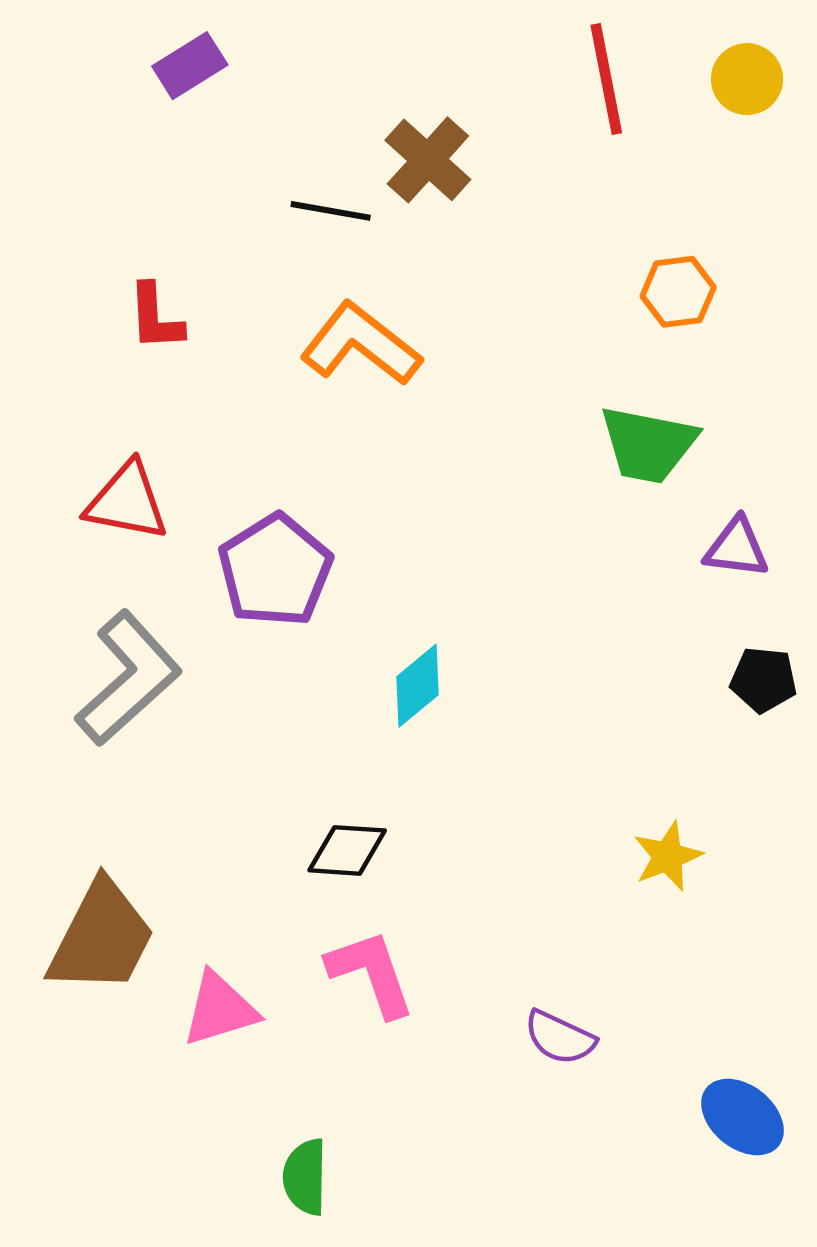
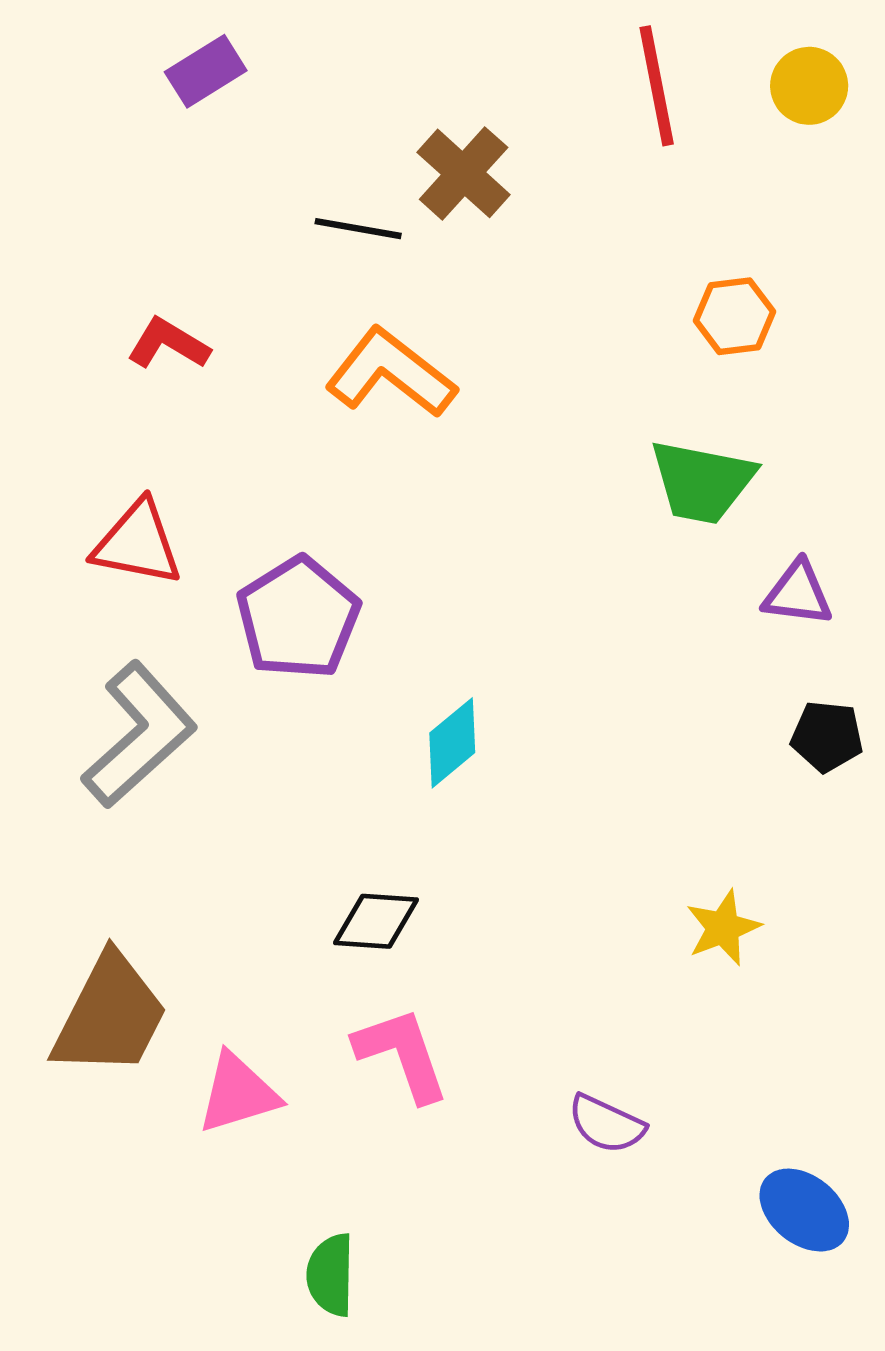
red L-shape: (155, 317) -> (168, 344), turned 124

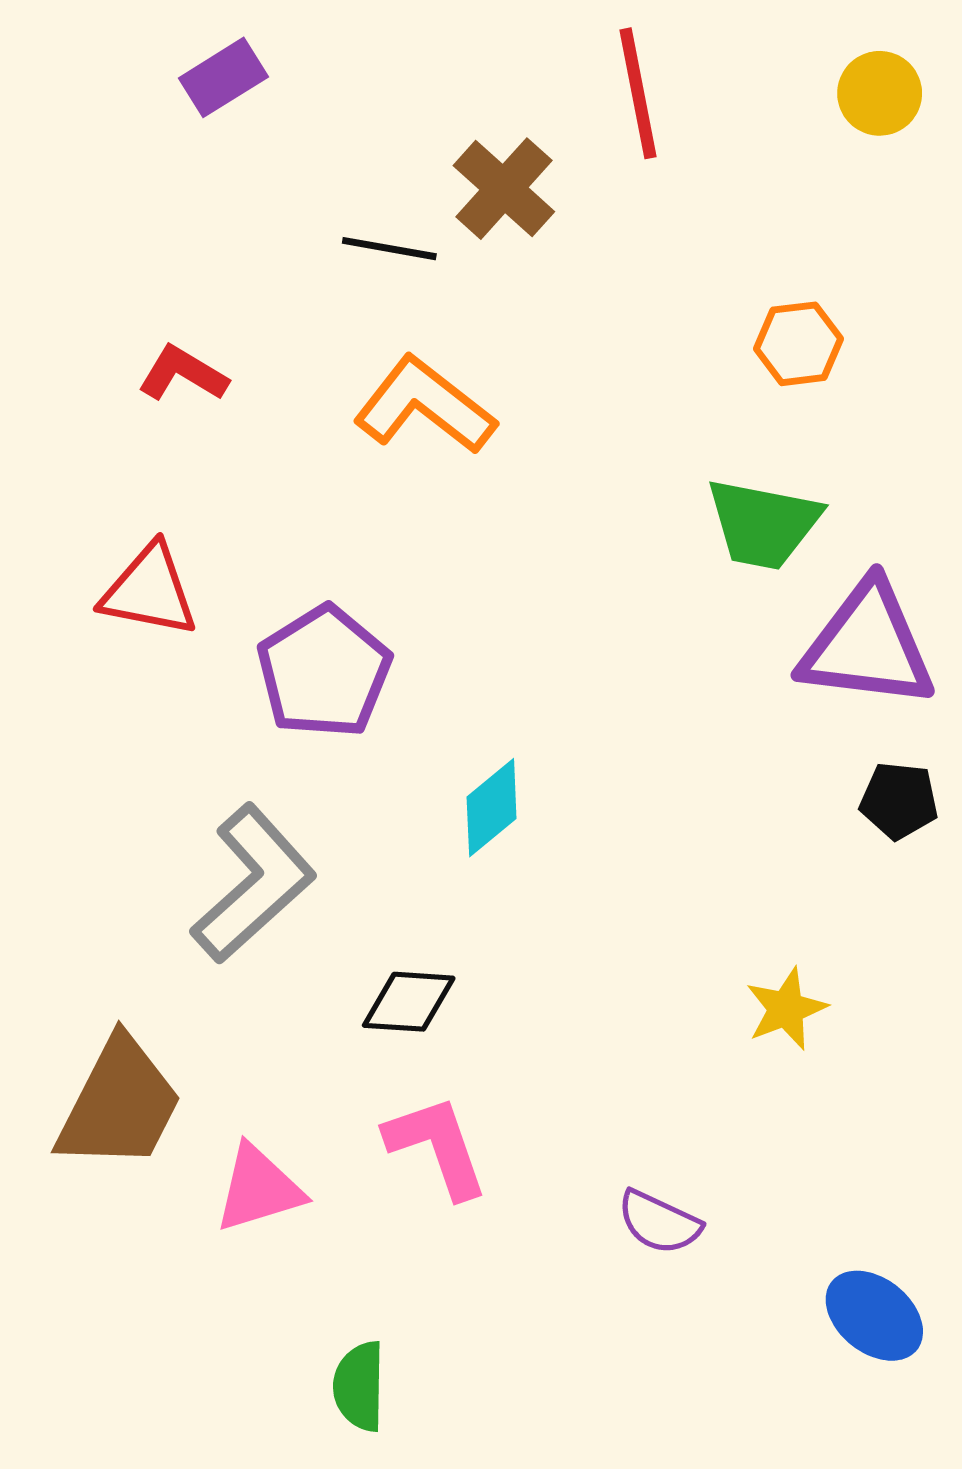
red line: (657, 86) -> (638, 93), moved
purple triangle: (798, 594) -> (867, 645), size x1.8
gray L-shape: (139, 735) -> (253, 884), moved

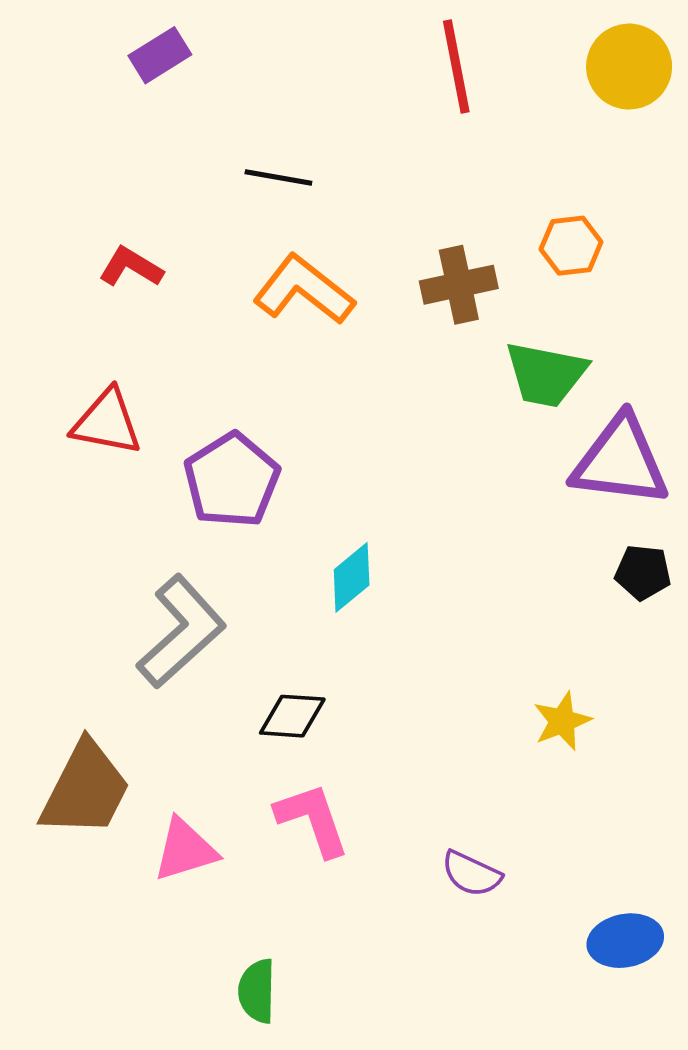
yellow circle: (880, 93) -> (629, 67), size x1.4
brown cross: (504, 189) -> (459, 285), moved, turned 36
blue ellipse: (874, 1316) -> (625, 941), turned -50

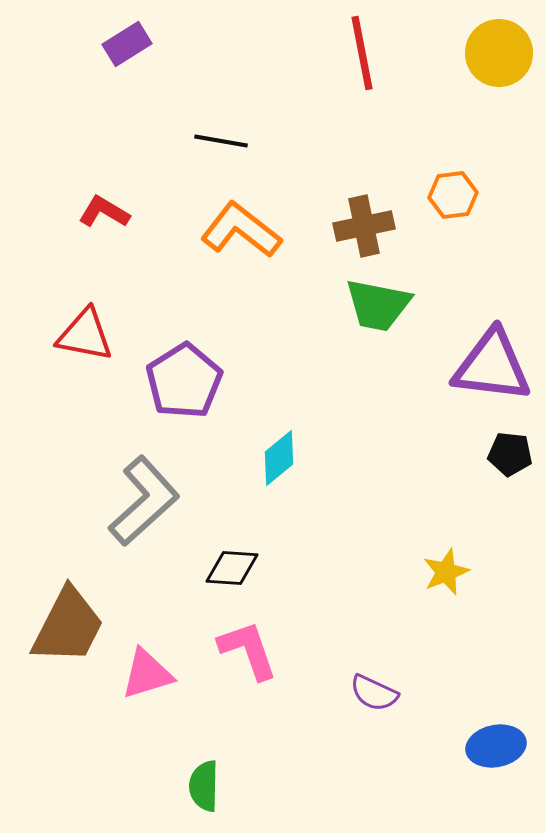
green trapezoid: (546, 374) -> (378, 305), moved

